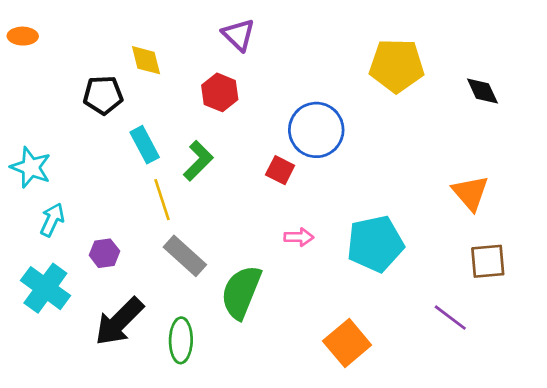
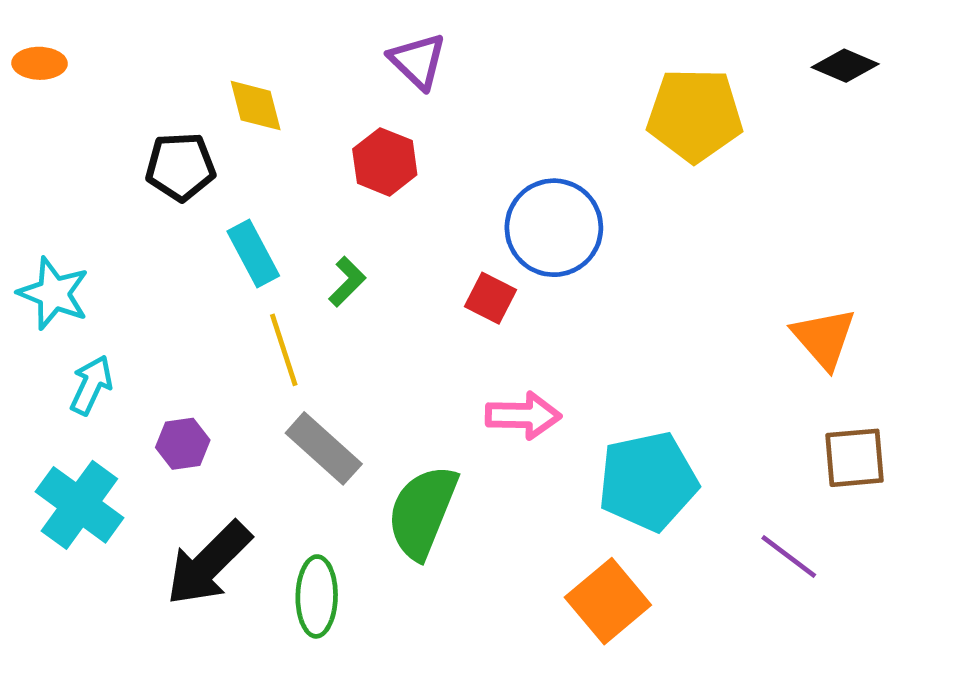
black diamond: (482, 91) -> (845, 66), moved, turned -42
green L-shape: (198, 161) -> (347, 282), size x0.7
pink arrow: (299, 237) -> (523, 416), size x1.4
cyan pentagon: (375, 244) -> (648, 481), moved

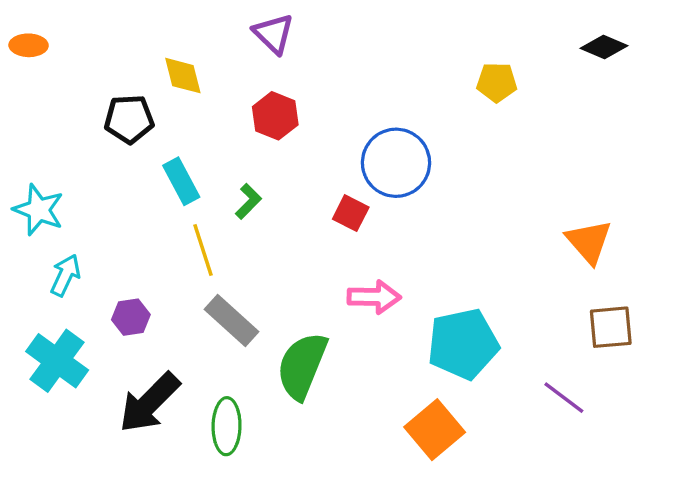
purple triangle: (418, 61) -> (274, 34), moved
yellow pentagon: (695, 115) -> (497, 82), size x0.6

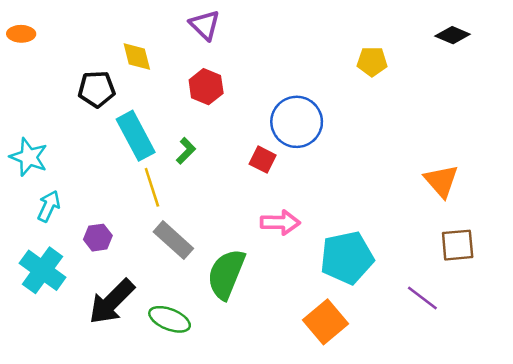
cyan rectangle: (181, 181) -> (136, 136), size x1.4
green ellipse: (227, 426) -> (170, 319), turned -69

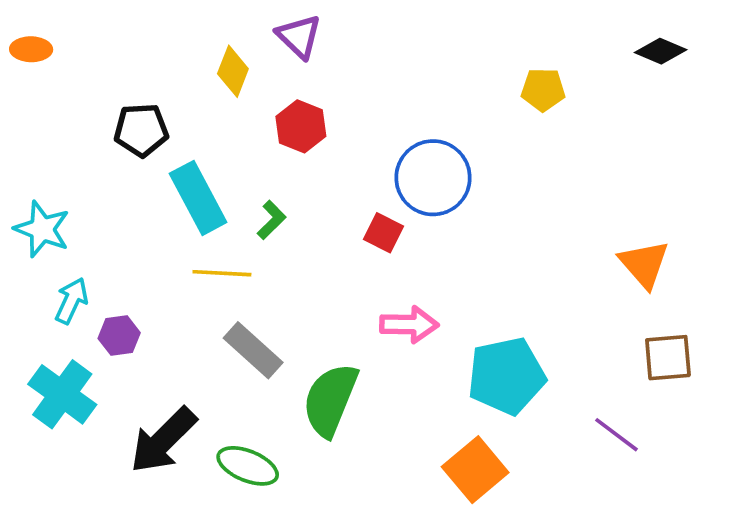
yellow diamond: (137, 56) -> (233, 71), moved, turned 36
yellow line: (152, 187) -> (222, 273), turned -69
purple hexagon: (98, 238) -> (119, 336), moved

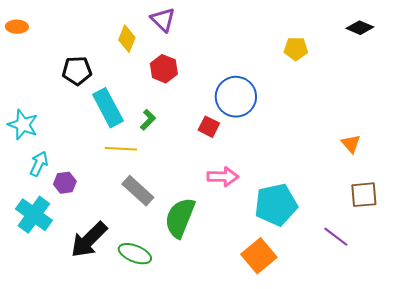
orange triangle: (644, 264) -> (351, 144), size x0.7

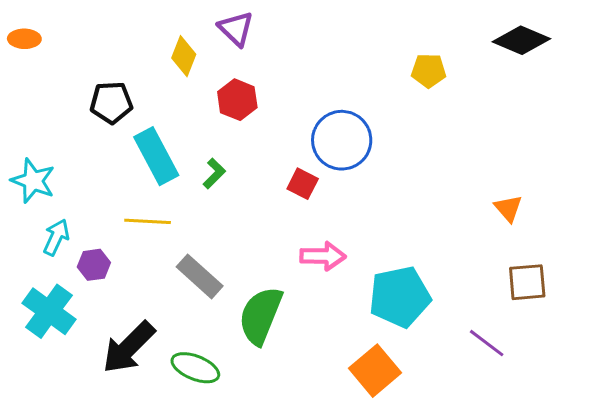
black diamond: (360, 28) -> (521, 40), size x1.4
yellow line: (121, 149) -> (148, 221), moved

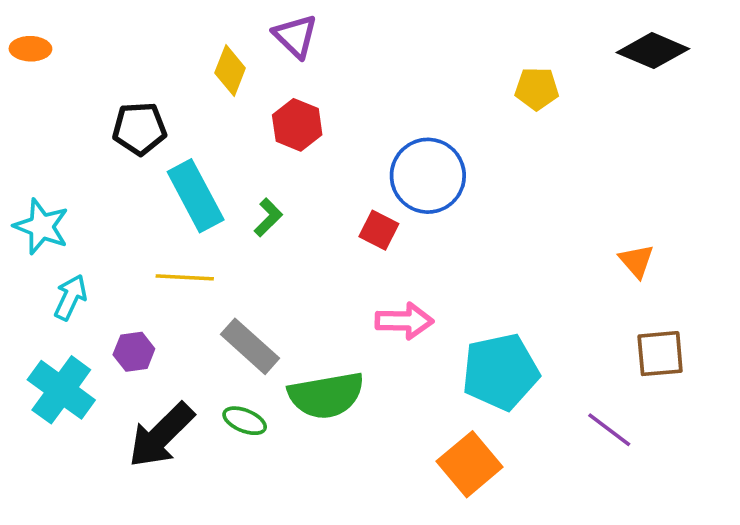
purple hexagon: (94, 265) -> (134, 352), moved
green semicircle: (261, 316) -> (326, 395), turned -122
green ellipse: (195, 368) -> (245, 421), moved, size x0.7

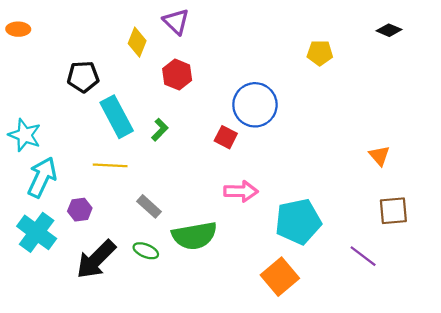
black diamond: (653, 51) -> (389, 30), size x0.6
cyan arrow: (70, 297) -> (42, 177), size x1.5
gray rectangle: (250, 346) -> (149, 206), size x0.7

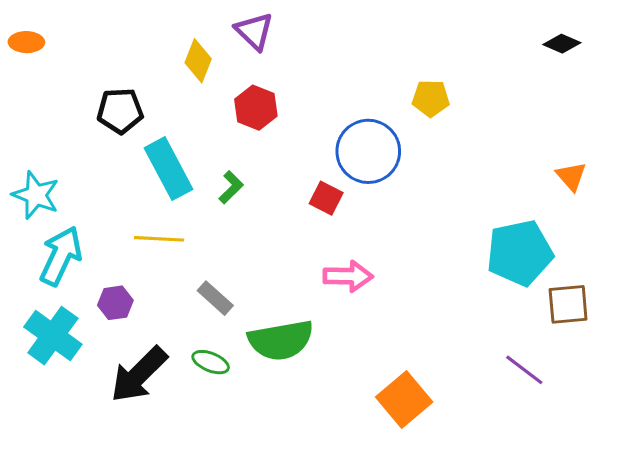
yellow pentagon: (320, 53) -> (431, 98), moved
orange triangle: (379, 156) -> (571, 176), moved
cyan pentagon: (298, 222) -> (520, 253), moved

